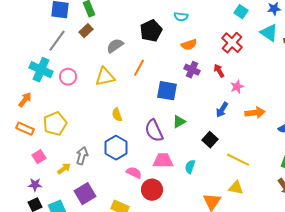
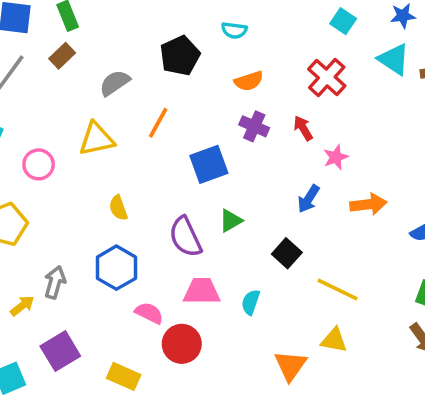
pink circle: (68, 77) -> (39, 164), moved
blue square: (167, 91) -> (209, 164), turned -30

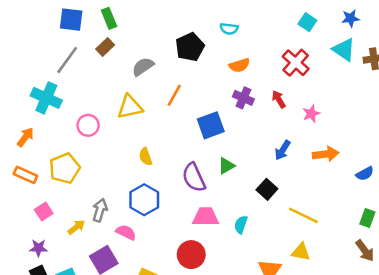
pink star: (336, 157) -> (311, 114), moved
pink semicircle: (149, 313) -> (126, 232), moved

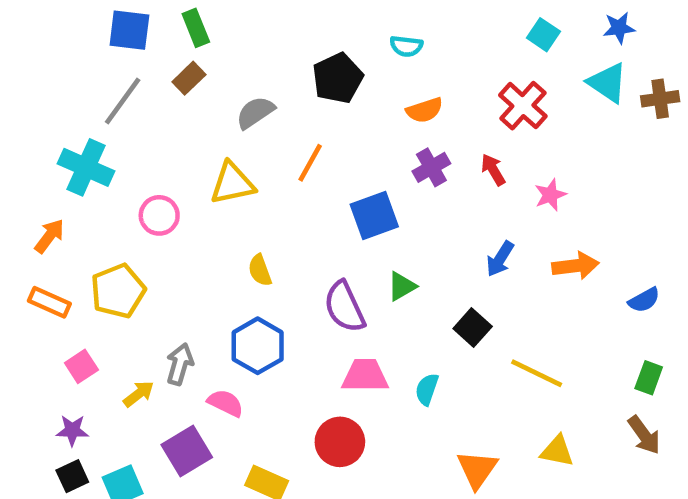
purple cross: (243, 98) -> (431, 167), turned 36
yellow triangle: (301, 252) -> (557, 451), moved

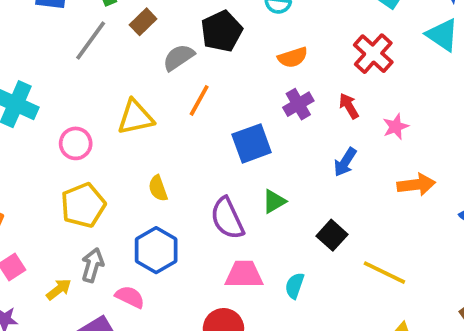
brown rectangle: (189, 78) -> (143, 22), moved
gray line: (123, 101) -> (91, 41), moved
gray semicircle: (255, 112) -> (179, 57), moved
blue arrow: (500, 259) -> (345, 162), moved
yellow pentagon: (118, 291) -> (83, 205), moved

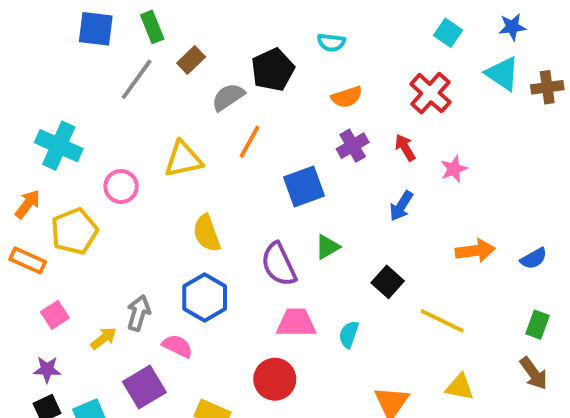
orange arrow: (416, 185) -> (475, 251), moved
yellow semicircle: (158, 188) -> (207, 233), size x1.4
yellow pentagon: (83, 205) -> (74, 231), moved

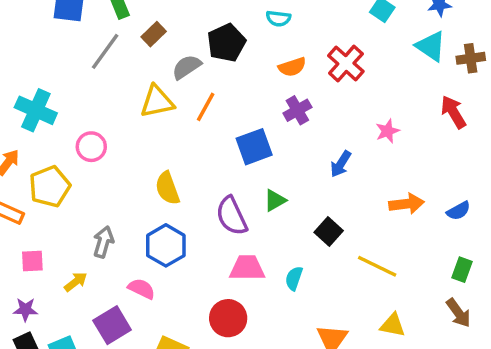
red cross: (430, 93) -> (346, 64), moved
red arrow: (405, 148) -> (453, 112), moved, size x1.4
yellow triangle: (183, 159) -> (157, 102), moved
gray arrow: (139, 313) -> (103, 242), moved
pink square: (55, 315) -> (32, 261), turned 30

